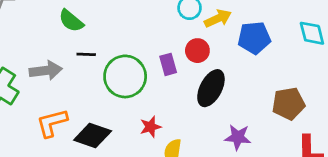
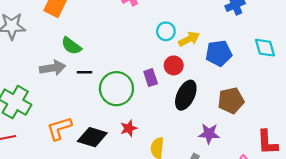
gray arrow: (46, 71) -> (53, 68), moved
brown pentagon: (289, 104) -> (231, 101), moved
red star: (150, 127) -> (129, 128), moved

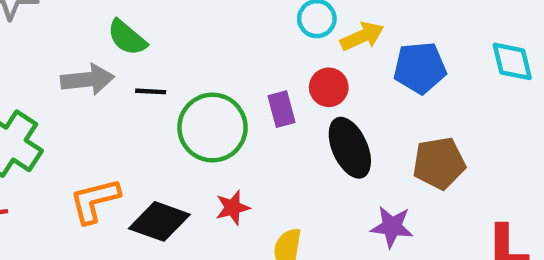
black ellipse: (186, 95) -> (350, 148), turned -52

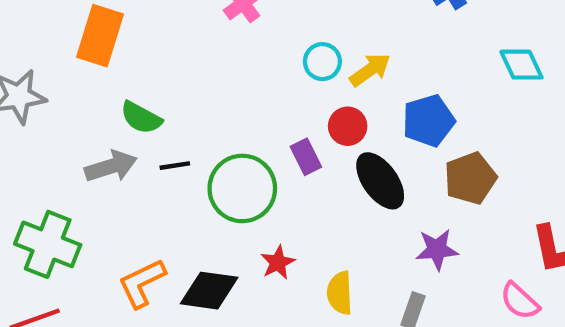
blue pentagon: (420, 68) -> (428, 121), moved

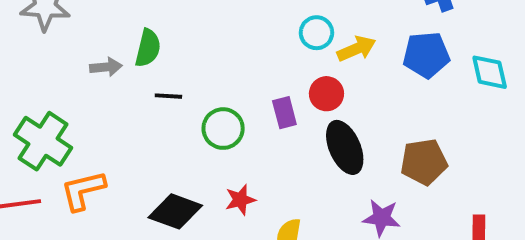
green semicircle: (141, 118) -> (148, 48), turned -117
blue pentagon: (428, 121) -> (426, 55), moved
gray arrow: (111, 166) -> (106, 67), moved, size x0.7
green circle: (242, 188) -> (223, 129), size x0.7
orange L-shape: (142, 283) -> (83, 190), moved

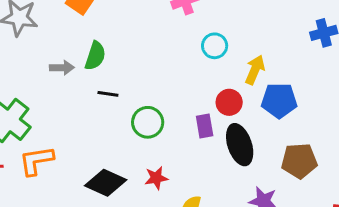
cyan circle: (316, 33) -> (215, 46), moved
yellow arrow: (356, 49) -> (255, 70), turned -48
blue pentagon: (426, 55) -> (279, 100), moved
purple rectangle: (284, 113) -> (205, 126), moved

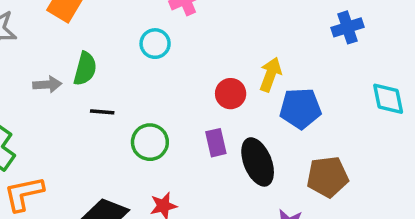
cyan circle: (215, 46) -> (155, 44), moved
red circle: (229, 102) -> (231, 94), moved

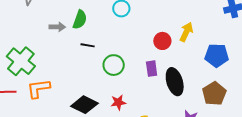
blue pentagon: (300, 108) -> (217, 55), moved
brown pentagon: (328, 177) -> (214, 94), turned -30

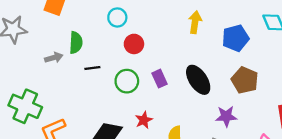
red circle: (162, 41) -> (134, 44), moved
purple rectangle: (152, 69) -> (159, 79), moved

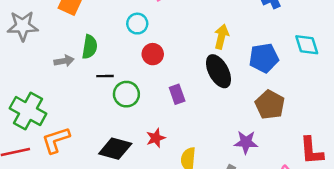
black ellipse: (198, 80) -> (218, 71), moved
green circle: (127, 81) -> (126, 94), moved

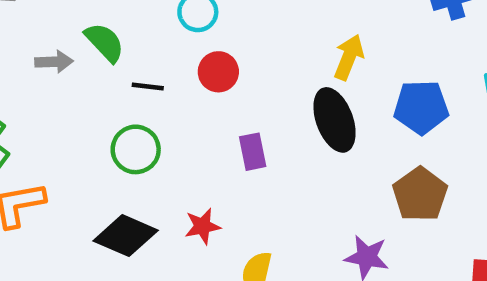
green semicircle: (90, 47) -> (105, 42), turned -60
black line: (105, 76) -> (148, 86), moved
green circle: (126, 94) -> (136, 149), moved

